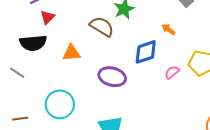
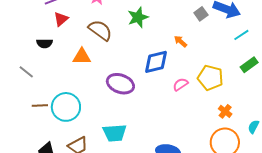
brown semicircle: (102, 26) -> (100, 30), moved
black semicircle: (33, 43) -> (45, 43), size x0.6
brown line: (20, 119) -> (40, 106), moved

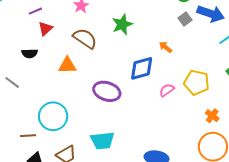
brown line: (40, 106) -> (28, 136), moved

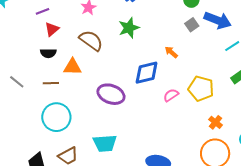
black semicircle: (30, 53) -> (48, 53), moved
brown line: (28, 136) -> (51, 83), moved

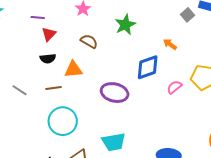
purple line: (43, 11) -> (38, 17), turned 32
brown semicircle: (91, 41) -> (89, 41), size x0.7

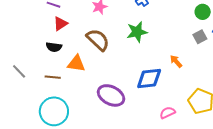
brown semicircle: (89, 41) -> (98, 40), size x1.4
pink semicircle: (174, 87) -> (167, 113), moved

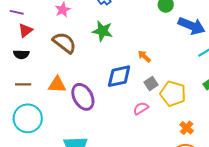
green star: (137, 32) -> (102, 31), turned 30
gray square: (200, 37) -> (151, 83), moved
orange triangle: (76, 64) -> (57, 85), moved
purple ellipse: (111, 95) -> (83, 97), turned 40

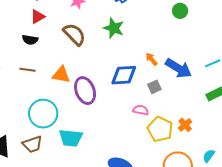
blue arrow: (192, 26) -> (178, 68), moved
yellow pentagon: (173, 94) -> (160, 129), moved
pink semicircle: (141, 108) -> (141, 110), turned 35
cyan circle: (28, 118) -> (43, 114), moved
orange cross: (187, 128) -> (185, 125), moved

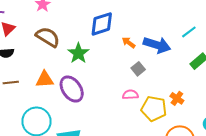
green star: (114, 28) -> (78, 53), moved, turned 30
blue diamond: (124, 75) -> (102, 24), moved

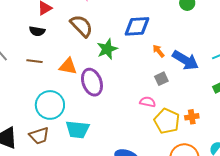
orange cross: (177, 98) -> (192, 117), turned 32

